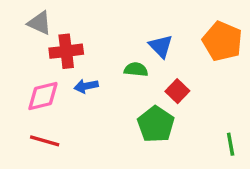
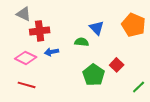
red square: (177, 91) -> (117, 65), moved
pink diamond: (43, 96) -> (26, 58), turned 40
green line: (231, 144) -> (139, 87), turned 56

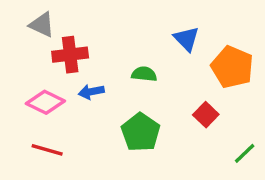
orange pentagon: (134, 25) -> (232, 67), moved
blue triangle: (97, 28) -> (186, 39), moved
green pentagon: (94, 75) -> (141, 132), moved

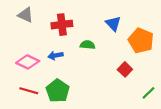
red cross: (70, 55) -> (62, 25), moved
green pentagon: (141, 132) -> (58, 91), moved

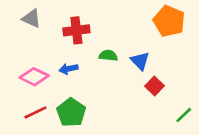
blue triangle: (113, 23) -> (140, 61), moved
orange pentagon: (141, 41) -> (169, 21), moved
red line: (29, 91) -> (35, 112), turned -42

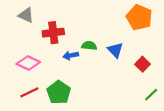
red cross: (76, 30) -> (53, 33), moved
blue arrow: (69, 69) -> (71, 55), moved
red square: (155, 86) -> (142, 64), moved

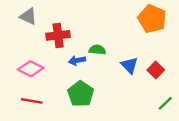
blue triangle: (115, 50) -> (130, 65), moved
red line: (29, 92) -> (32, 101), turned 36
green pentagon: (59, 92) -> (81, 94), moved

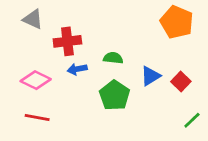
blue arrow: (77, 60) -> (77, 69), moved
blue triangle: (130, 65) -> (150, 76), turned 42
green pentagon: (81, 94) -> (115, 95), moved

